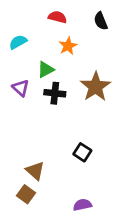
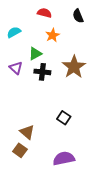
purple semicircle: (82, 205) -> (64, 158), size x1.5

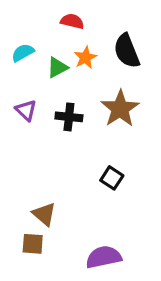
black semicircle: (78, 16) -> (127, 51), moved, size x1.5
green triangle: (35, 54) -> (57, 67), moved
black square: (64, 118) -> (112, 178), moved
brown square: (20, 150) -> (33, 244), turned -32

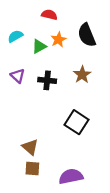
brown star: (120, 109) -> (82, 75), size x0.7
black square: (112, 178) -> (76, 122), size x1.5
brown square: (33, 244) -> (32, 169), moved

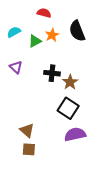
brown star: (82, 75) -> (70, 82), moved
black cross: (47, 80) -> (52, 73), moved
purple semicircle: (71, 176) -> (75, 134), moved

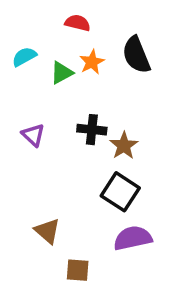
purple triangle: (16, 67) -> (33, 135), moved
brown square: (29, 149) -> (78, 270), moved

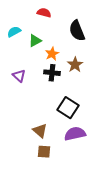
orange star: (92, 62) -> (52, 54), moved
brown star: (124, 146) -> (75, 65), moved
brown triangle: (47, 231) -> (40, 131), moved

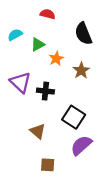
black cross: (52, 73) -> (45, 91), moved
purple triangle: (19, 76) -> (20, 82), size x1.5
brown triangle: (40, 131) -> (38, 131), moved
purple semicircle: (75, 134) -> (81, 145), turned -30

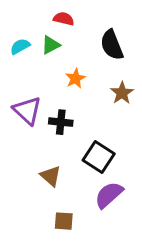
green triangle: (38, 44) -> (51, 45), moved
brown star: (81, 70) -> (122, 93), moved

